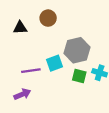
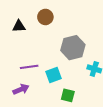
cyan square: (54, 63) -> (54, 75), moved
green square: (79, 76) -> (68, 95), moved

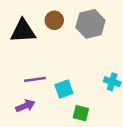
black triangle: (19, 26) -> (23, 31), size x1.6
gray hexagon: (73, 48) -> (90, 24), moved

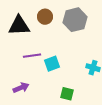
purple line: (35, 79) -> (32, 56), moved
cyan square: (64, 89) -> (52, 64), moved

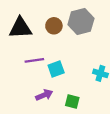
brown circle: (45, 17) -> (54, 26), moved
purple arrow: (21, 88) -> (44, 95), moved

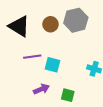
black triangle: (20, 28) -> (19, 26), turned 35
cyan square: (56, 69) -> (53, 65), turned 35

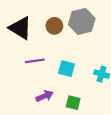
cyan square: (53, 65) -> (66, 69), moved

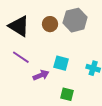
purple line: (35, 61) -> (21, 57), moved, turned 42
purple arrow: (45, 96) -> (41, 75), moved

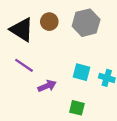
brown circle: (50, 24) -> (49, 22), moved
cyan square: (61, 63) -> (81, 72), moved

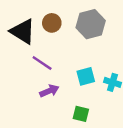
purple line: (24, 65) -> (42, 63), moved
cyan square: (81, 72) -> (86, 76), turned -30

